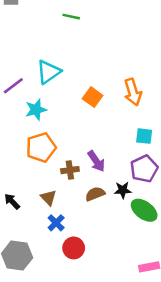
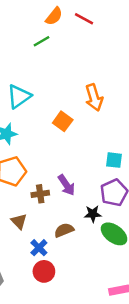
green line: (71, 17) -> (41, 41), turned -42
orange arrow: (133, 92) -> (94, 98), moved
brown semicircle: (95, 194) -> (64, 230), moved
blue cross: (56, 223) -> (39, 248), moved

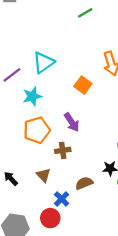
green line: (41, 41) -> (85, 13), moved
purple arrow: (66, 185) -> (72, 122), moved
red circle: (44, 271) -> (50, 218), moved

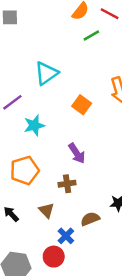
cyan triangle: (44, 62) -> (46, 73), moved
orange square: (83, 85) -> (82, 105), moved
orange pentagon: (37, 130) -> (25, 170), moved

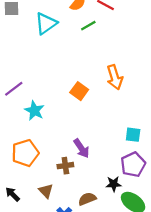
cyan triangle: (46, 73) -> (46, 23), moved
cyan star: (34, 125) -> (34, 111), turned -30
purple arrow: (77, 153) -> (81, 148), moved

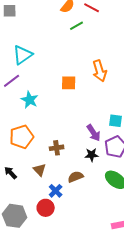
cyan triangle: (46, 23) -> (23, 55), moved
orange square: (79, 91) -> (69, 83), turned -35
purple arrow: (81, 148) -> (94, 133), moved
black star: (114, 184) -> (92, 155), moved

